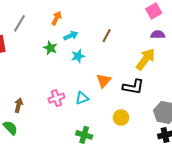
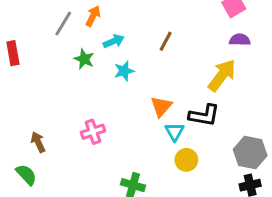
gray line: (20, 23) -> (63, 23), moved
cyan triangle: (82, 98) -> (175, 132), moved, turned -40
brown arrow: (19, 105) -> (38, 142), turned -40

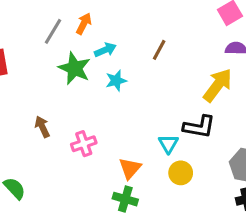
green star: (84, 59) -> (75, 68), size x1.5
orange triangle: (161, 106) -> (130, 168), moved
brown arrow: (38, 142) -> (42, 127), moved

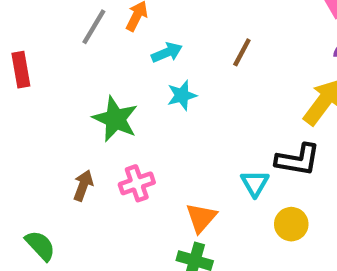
green star: (75, 68) -> (115, 119), moved
brown arrow: (42, 127) -> (83, 185), moved, turned 45
yellow circle: (181, 173) -> (291, 224), moved

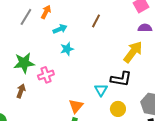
brown line: (242, 52) -> (96, 21), moved
green star: (115, 119) -> (24, 63), moved, turned -30
pink cross: (137, 183) -> (46, 75), moved

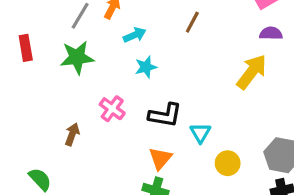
green star: (24, 63) -> (77, 57), moved
pink cross: (46, 75) -> (112, 109), turned -35
black L-shape: (121, 79) -> (165, 115), moved

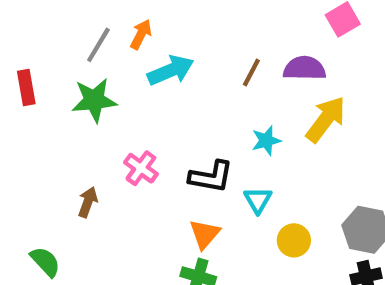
brown line: (192, 22) -> (251, 73), moved
purple semicircle: (271, 33) -> (304, 68), moved, size x1.4
cyan arrow: (135, 35) -> (171, 70), size x1.5
cyan star: (146, 67) -> (266, 141), moved

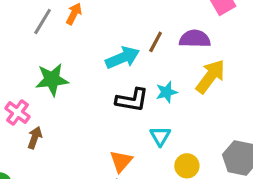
cyan arrow: (171, 70) -> (123, 58), moved
green star: (94, 100) -> (52, 80), moved
pink cross: (141, 168) -> (17, 113), moved
black L-shape: (211, 177) -> (132, 100), moved

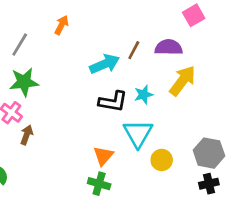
gray line: (43, 22) -> (20, 45), moved
green star: (52, 80) -> (24, 82), moved
cyan triangle: (160, 136) -> (138, 134), size x1.6

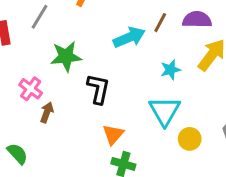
green star: (24, 82) -> (66, 56), moved
black L-shape: (113, 102) -> (98, 89), moved, turned -88
orange triangle: (103, 156) -> (113, 134), moved

